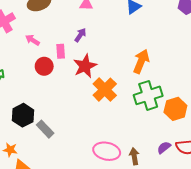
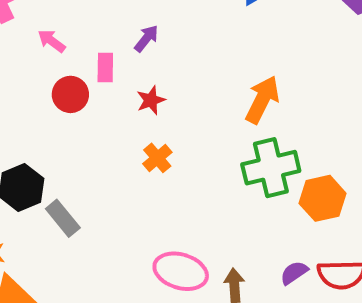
red star: (85, 66) -> (151, 100), size x0.6
orange cross: (105, 90) -> (157, 158), moved, size x0.6

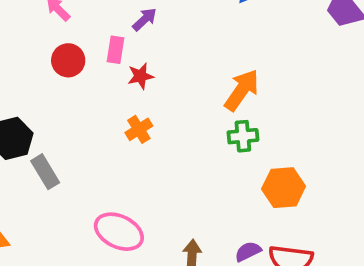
pink rectangle: (105, 67) -> (115, 50), moved
green cross: (271, 168) -> (243, 136), moved, size x0.6
pink ellipse: (181, 271) -> (119, 232), moved

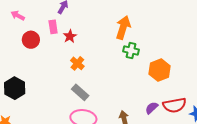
green cross: (243, 136) -> (131, 50), turned 35
gray rectangle: (45, 172) -> (80, 92), moved

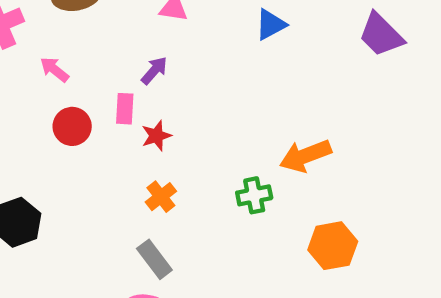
orange arrow: (123, 27) -> (305, 156), moved, turned -140
green cross: (131, 50) -> (254, 195), moved, turned -35

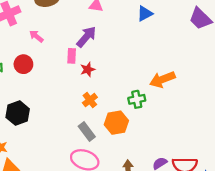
purple arrow: (154, 71) -> (86, 37), size x1.5
red circle: (72, 126) -> (23, 64), moved
orange hexagon: (333, 246) -> (116, 123), moved

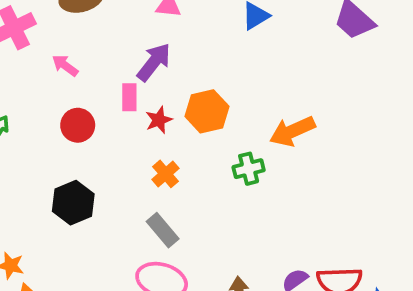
red circle: (23, 64) -> (78, 125), moved
black hexagon: (18, 113) -> (73, 203), moved
orange hexagon: (116, 123) -> (207, 111), moved

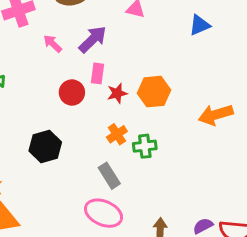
purple arrow: (154, 62) -> (93, 39), moved
red circle: (78, 125) -> (72, 92), moved
green cross: (249, 169) -> (145, 146), moved

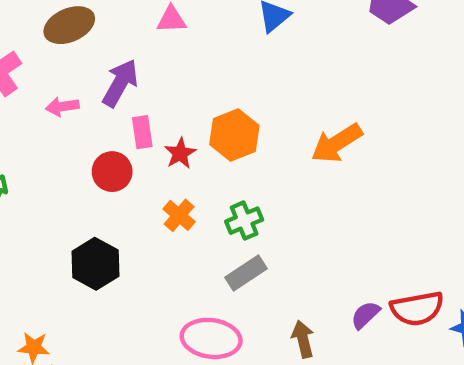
pink arrow: (53, 44) -> (62, 107), turned -36
orange cross: (117, 134) -> (179, 215), moved
gray rectangle: (109, 176) -> (246, 273), moved, turned -75

